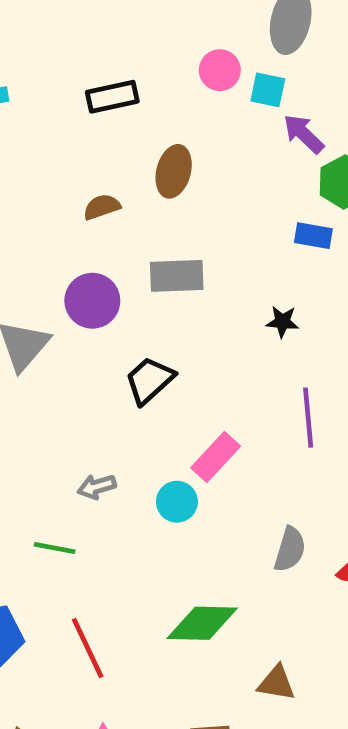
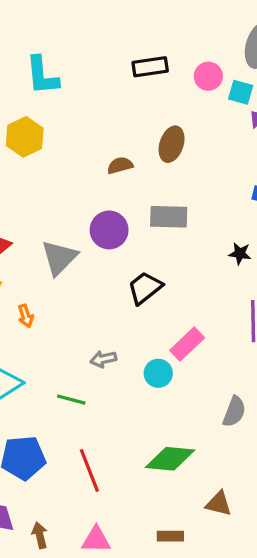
black rectangle: (112, 97) -> (150, 67), moved

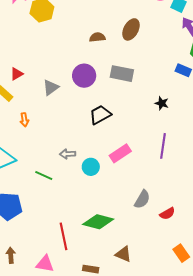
gray triangle: (59, 258) -> (51, 88), size x0.7
cyan circle: (158, 373) -> (91, 167), moved
red line: (89, 470) -> (63, 236), moved

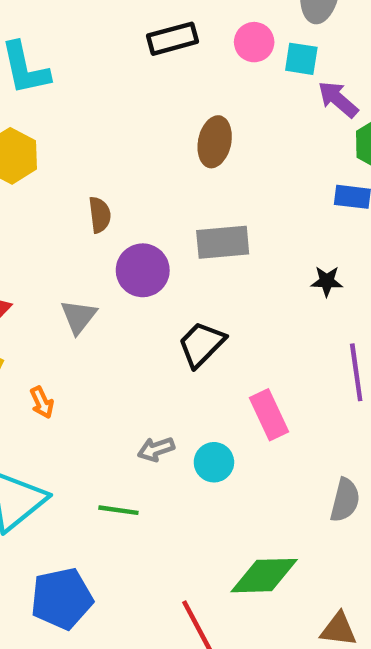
brown semicircle: (97, 37) -> (100, 215), moved, turned 105
pink rectangle: (120, 153) -> (269, 415), turned -65

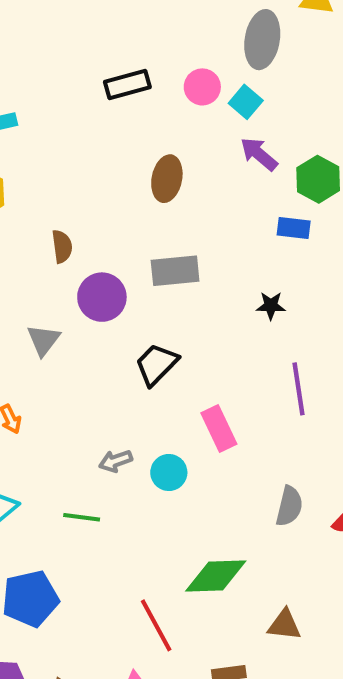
cyan square: (301, 59) -> (246, 102), turned 32
purple arrow: (338, 99) -> (259, 154), moved

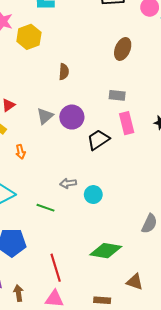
gray rectangle: (175, 271) -> (117, 95), size x0.7
purple circle: (102, 297) -> (72, 117), moved
pink rectangle: (219, 429) -> (127, 123), moved
red line: (156, 625) -> (56, 268), moved

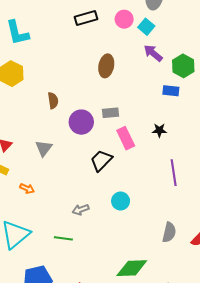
purple circle: (72, 117) -> (81, 122), moved
orange arrow: (20, 152) -> (27, 189), turned -40
cyan circle: (93, 195) -> (121, 201), moved

